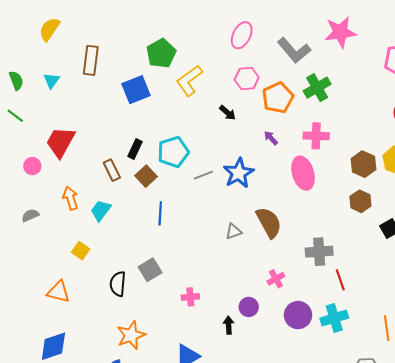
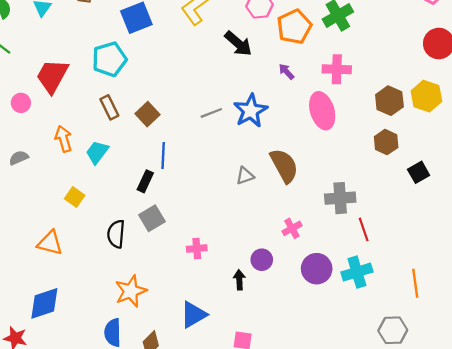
black arrow: (228, 113) -> (238, 44), size x1.5
black rectangle: (135, 149) -> (145, 181), moved
cyan pentagon: (173, 152) -> (109, 59), moved

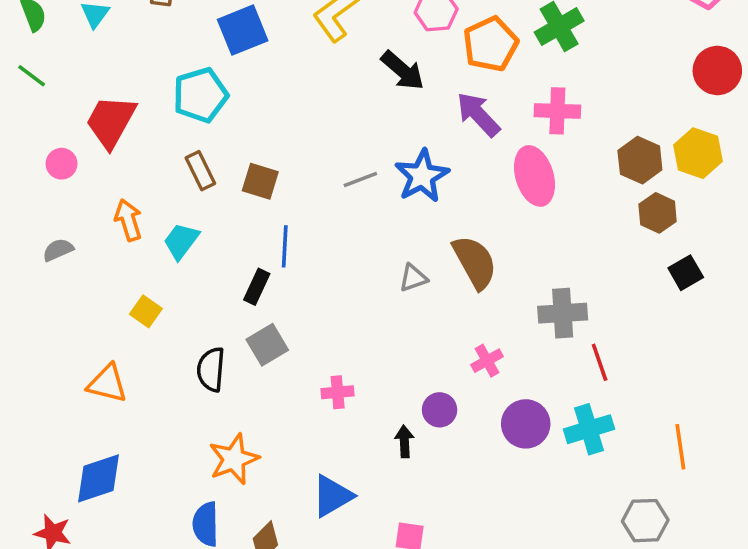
purple arrow: (286, 72) -> (478, 114), size x1.8
brown square: (147, 114) -> (260, 181), turned -30
brown hexagon: (386, 142) -> (658, 213), moved

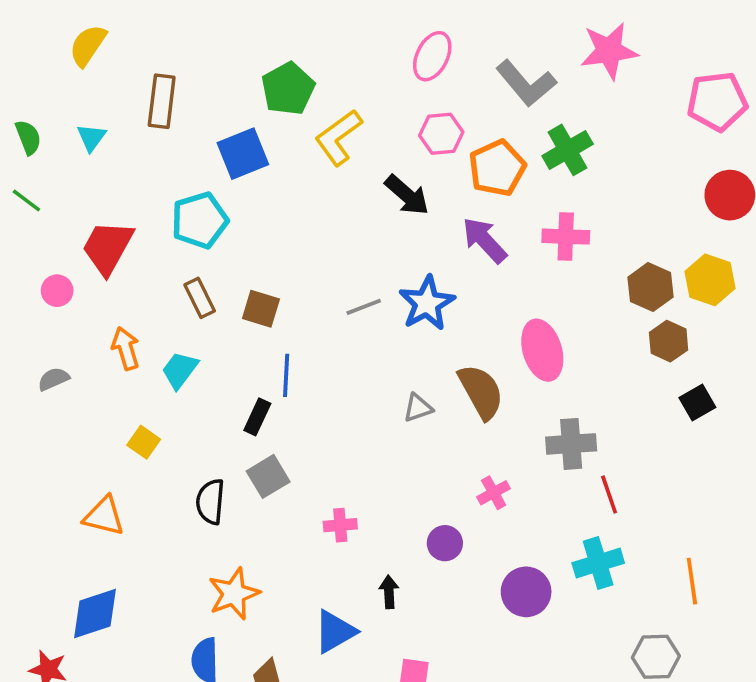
pink ellipse: (534, 176) -> (542, 350), moved
purple circle: (526, 424) -> (526, 592), moved
black arrow: (404, 441) -> (389, 592), moved

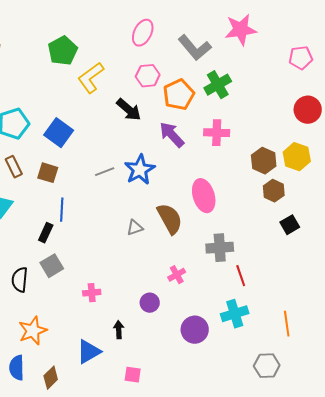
pink pentagon: (717, 101) -> (301, 58), size x0.7
blue square: (243, 154) -> (59, 133), moved, turned -32

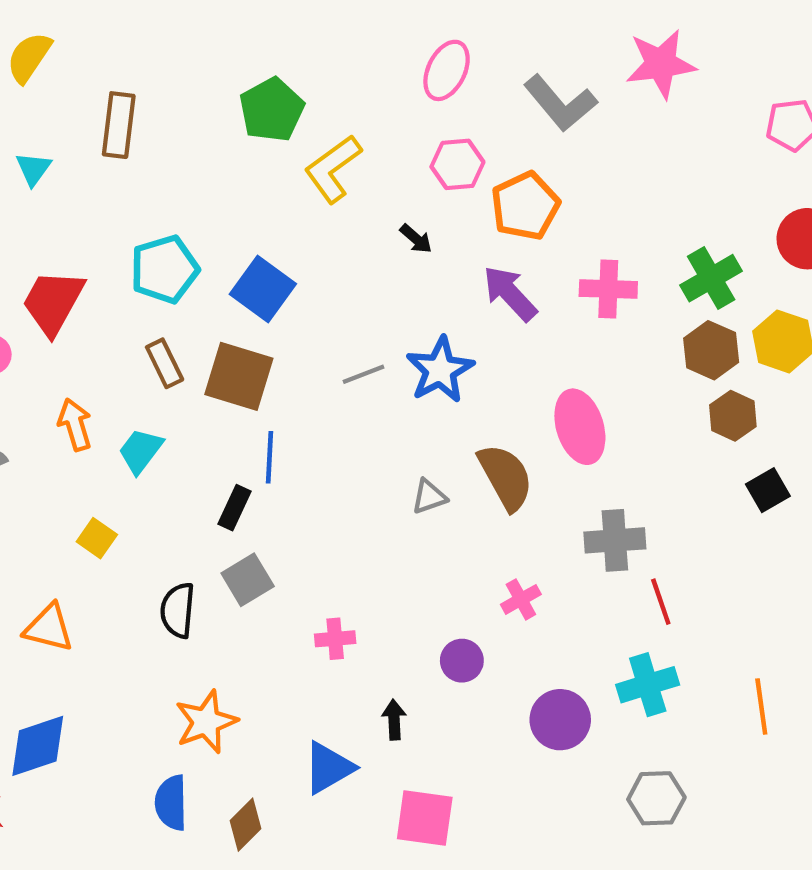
green cross: (218, 85) -> (711, 278), moved
black arrow: (129, 110) -> (416, 239), size x0.6
brown square: (48, 173) -> (239, 376), size x1.5
gray hexagon: (267, 366) -> (656, 798), moved
pink square: (133, 375) -> (425, 818), size x1.6

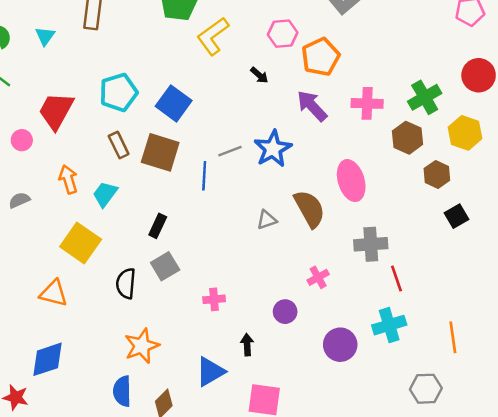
brown hexagon: (711, 350) -> (408, 138), moved
blue line: (269, 457) -> (204, 176), moved
yellow square: (97, 538) -> (81, 243), size x1.8
gray hexagon: (656, 798) -> (426, 389), moved

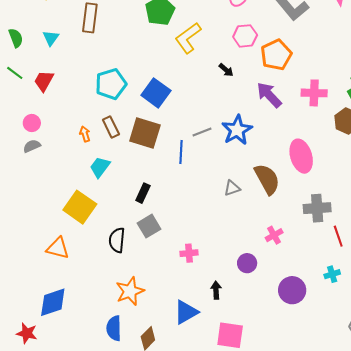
red trapezoid: (56, 111) -> (44, 81), moved, size x0.7
orange arrow: (68, 179) -> (85, 134), moved, size x0.7
gray semicircle: (19, 200) -> (32, 146), moved
cyan cross: (389, 325) -> (332, 274), size x0.6

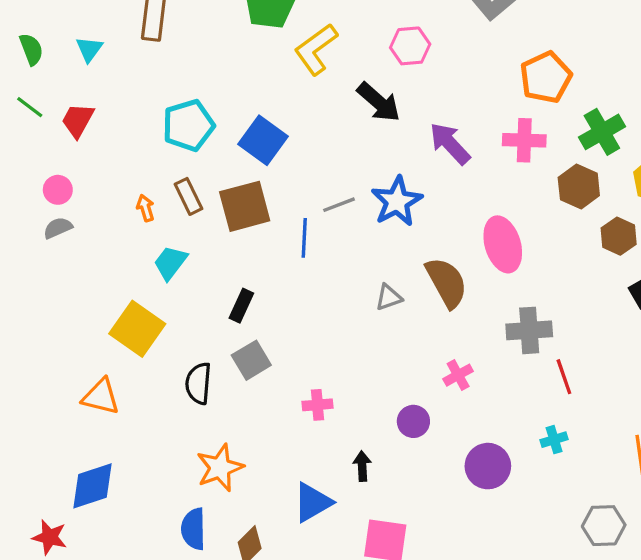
orange pentagon: (276, 55) -> (546, 77), moved
black arrow: (226, 70) -> (379, 102), size x1.8
brown square: (145, 133) -> (245, 206), turned -32

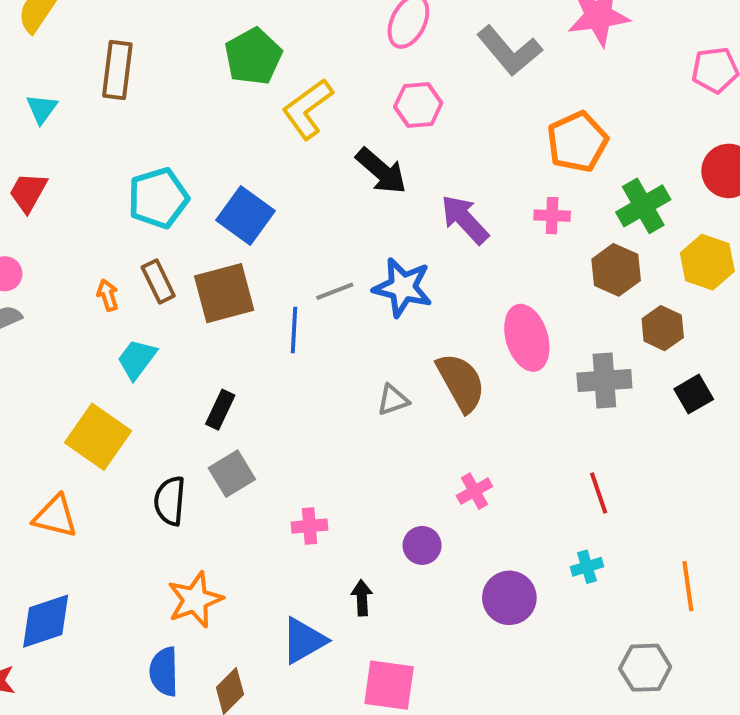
pink cross: (524, 140) -> (552, 216), size x0.7
blue star: (397, 201) -> (403, 287), turned -30
gray cross: (529, 330) -> (604, 380), moved

